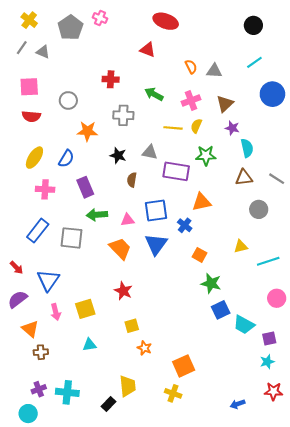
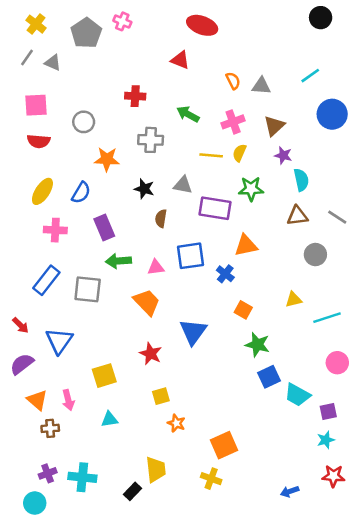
black circle: (253, 25) -> (321, 18), moved
blue triangle: (156, 244) -> (193, 332), moved
pink arrow: (56, 312) -> (68, 400), moved

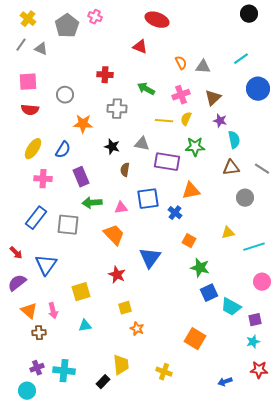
orange square: (224, 445) -> (195, 339), moved, turned -35

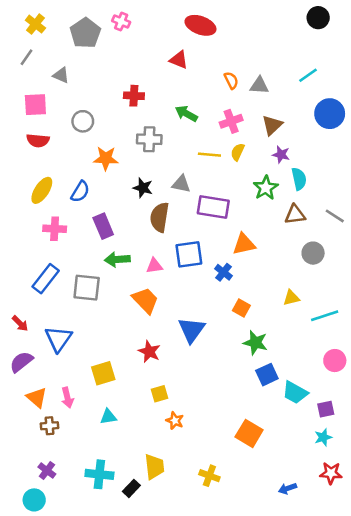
gray triangle: (41, 49) -> (61, 75), moved
green star: (195, 147) -> (266, 188), moved, turned -30
brown semicircle: (125, 170) -> (160, 217), size x1.6
purple cross: (37, 368) -> (47, 471), turned -32
cyan cross: (64, 371) -> (99, 474), moved

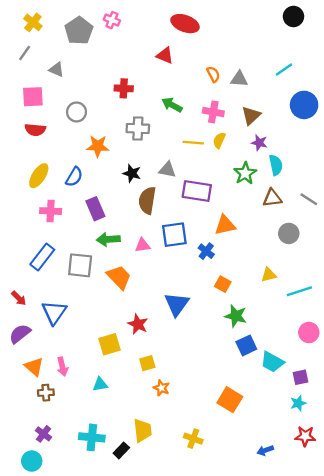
pink cross: (231, 121) -> (213, 112), turned 30
orange trapezoid: (145, 300) -> (119, 277), moved
yellow square: (103, 373) -> (110, 344), moved

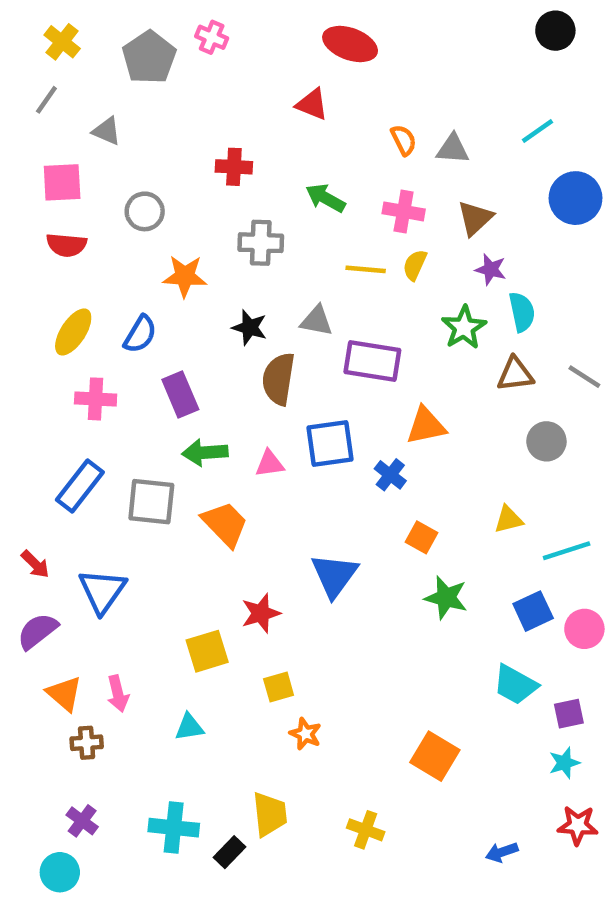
red star: (138, 324) -> (261, 613), turned 30
blue square: (246, 345) -> (533, 611), moved

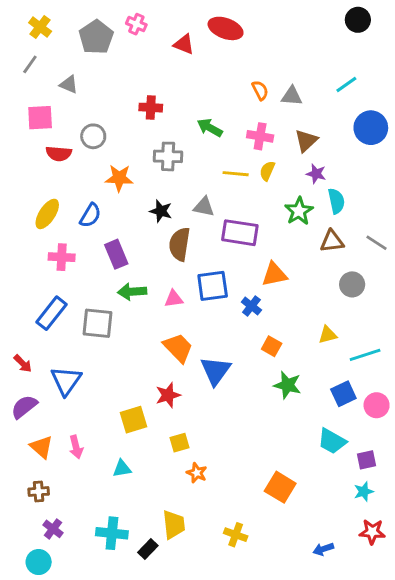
red triangle: (312, 104) -> (184, 44), moved
red semicircle: (67, 245) -> (59, 154), moved
orange trapezoid: (225, 524) -> (178, 348), moved
brown cross: (87, 743) -> (39, 492), moved

